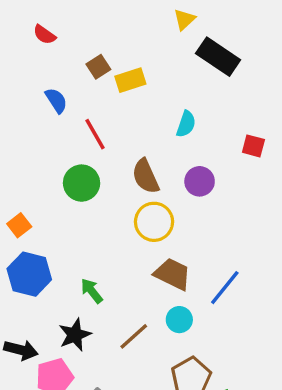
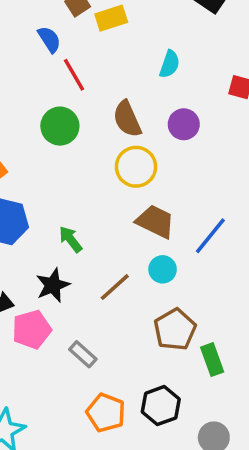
blue semicircle: (56, 100) -> (49, 39), moved

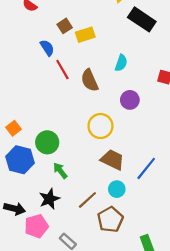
brown semicircle: (127, 119) -> (90, 80), moved
green circle: (60, 126) -> (47, 142), moved
brown pentagon: (175, 330) -> (110, 220), moved

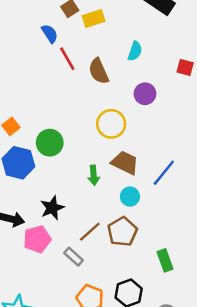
green arrow: (60, 171) -> (94, 175), moved, turned -147
brown line: (87, 200) -> (90, 232), moved

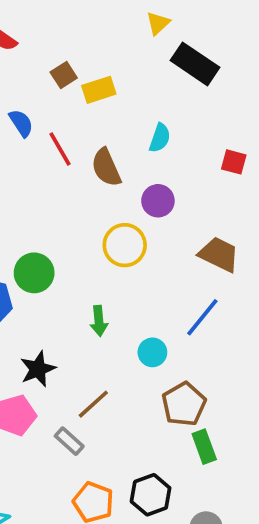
blue semicircle: (50, 34) -> (21, 123), moved
purple circle: (145, 94) -> (158, 201), moved
brown trapezoid: (125, 163) -> (219, 254), moved
brown pentagon: (122, 232) -> (184, 404), moved

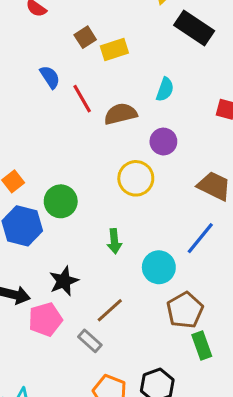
brown semicircle: (106, 167) -> (120, 114), turned 100
cyan circle: (152, 352) -> (159, 267), size x1.4

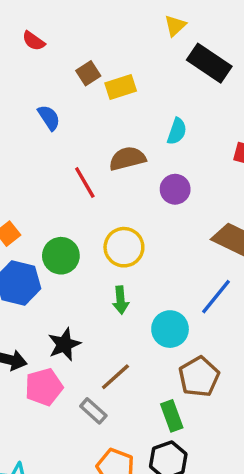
red line: (82, 99) -> (85, 182), moved
yellow circle: (136, 178) -> (124, 247), moved
green rectangle: (202, 345) -> (172, 416), moved

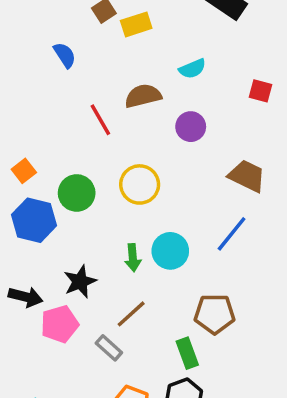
cyan semicircle: (177, 131) -> (192, 69), turned 48
green arrow: (121, 300) -> (133, 258), moved
cyan circle: (170, 329) -> (170, 251), moved
brown pentagon: (199, 377) -> (215, 314), turned 30

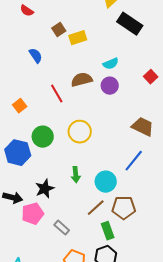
red square: (261, 91) -> (151, 77), turned 32
purple circle: (191, 127) -> (110, 86), moved
orange square: (24, 171) -> (20, 106), moved
cyan circle: (170, 251) -> (106, 182), moved
brown line: (131, 314) -> (96, 208), moved

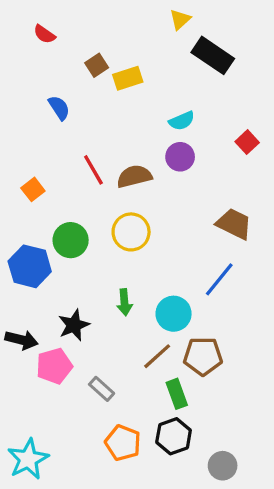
brown semicircle: (82, 80) -> (134, 176), moved

